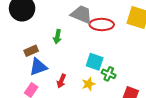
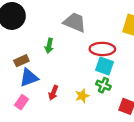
red ellipse: (102, 25) -> (102, 49), moved
cyan square: (95, 62) -> (104, 66), moved

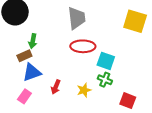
gray trapezoid: (75, 22) -> (77, 18), turned 60
green arrow: (49, 46) -> (33, 41), moved
red ellipse: (102, 49) -> (83, 46), moved

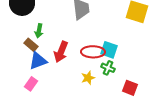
red ellipse: (83, 46) -> (93, 52), moved
brown rectangle: (24, 56) -> (31, 45), turned 64
red arrow: (56, 87) -> (61, 52), moved, size x1.5

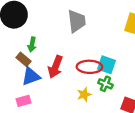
pink rectangle: (31, 84) -> (23, 101), turned 40

